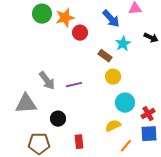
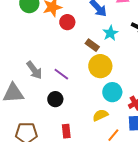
yellow circle: (113, 77) -> (100, 66), size x1.5
purple line: (74, 85) -> (61, 74), turned 49
black circle: (58, 119) -> (55, 99), moved

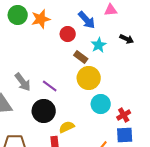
red circle: (67, 22) -> (68, 34), moved
black circle: (55, 99) -> (44, 111), size x1.5
yellow semicircle: (100, 115) -> (67, 127), moved

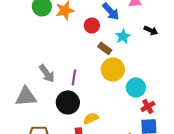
purple line: (50, 86) -> (74, 77), turned 63
cyan circle: (101, 104) -> (136, 87), moved

